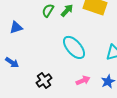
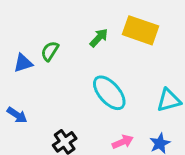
green semicircle: (48, 10) -> (50, 51), moved

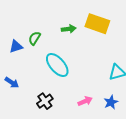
green arrow: (99, 38) -> (69, 29), turned 40
cyan ellipse: (109, 93) -> (57, 65), moved

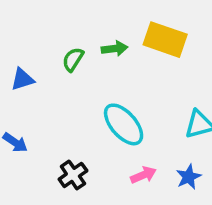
green semicircle: (35, 38) -> (73, 59), moved
cyan ellipse: (57, 65) -> (124, 124), moved

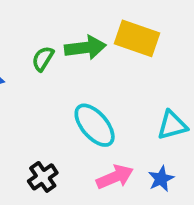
green arrow: (115, 49) -> (85, 48), size x1.5
pink arrow: (143, 175) -> (115, 177), size x1.4

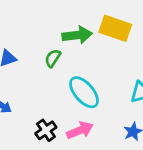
green semicircle: (43, 59) -> (53, 58), moved
pink arrow: (115, 177) -> (80, 130), moved

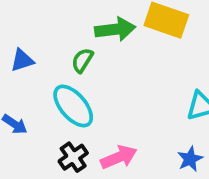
cyan ellipse: (84, 92) -> (73, 106), moved

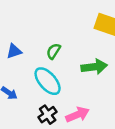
green arrow: (115, 29) -> (94, 67), moved

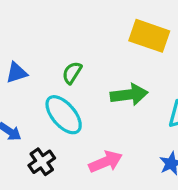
black cross: (48, 115) -> (42, 162), moved

